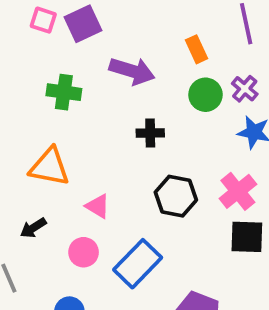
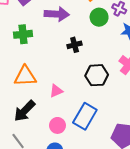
pink triangle: (98, 206) -> (56, 91), turned -40
black arrow: (33, 228) -> (24, 111), size x1.6
pink circle: (84, 252) -> (57, 125), moved

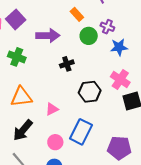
green cross: (23, 34) -> (17, 57), turned 30

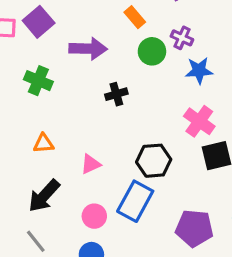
black hexagon: (90, 92) -> (154, 161), moved
orange triangle: (21, 97) -> (43, 143), size x0.6

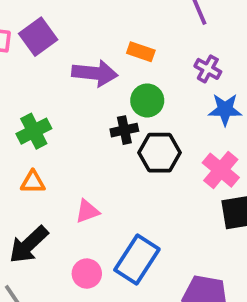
orange rectangle: (135, 17) -> (141, 52), moved, turned -35
green circle: (152, 51) -> (147, 100), moved
green cross: (38, 81) -> (34, 131), moved, turned 36
black hexagon: (154, 161) -> (159, 153), moved

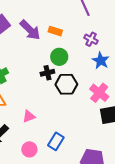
purple arrow: (95, 73) -> (30, 30), moved, turned 40
blue star: (225, 109) -> (101, 61), turned 30
blue rectangle: (137, 259) -> (56, 141), size x0.7

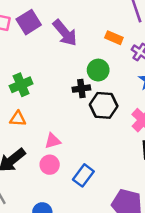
orange rectangle: (55, 31) -> (114, 38), moved
pink circle: (29, 149) -> (50, 165), moved

